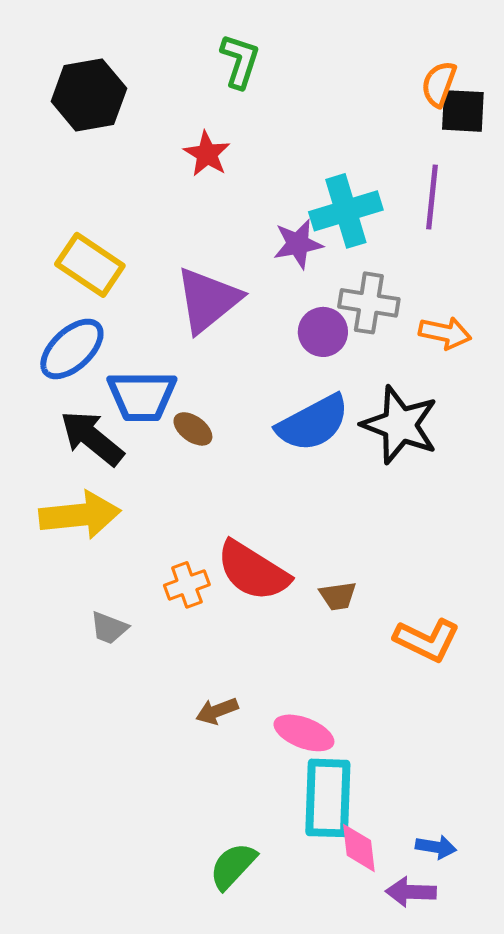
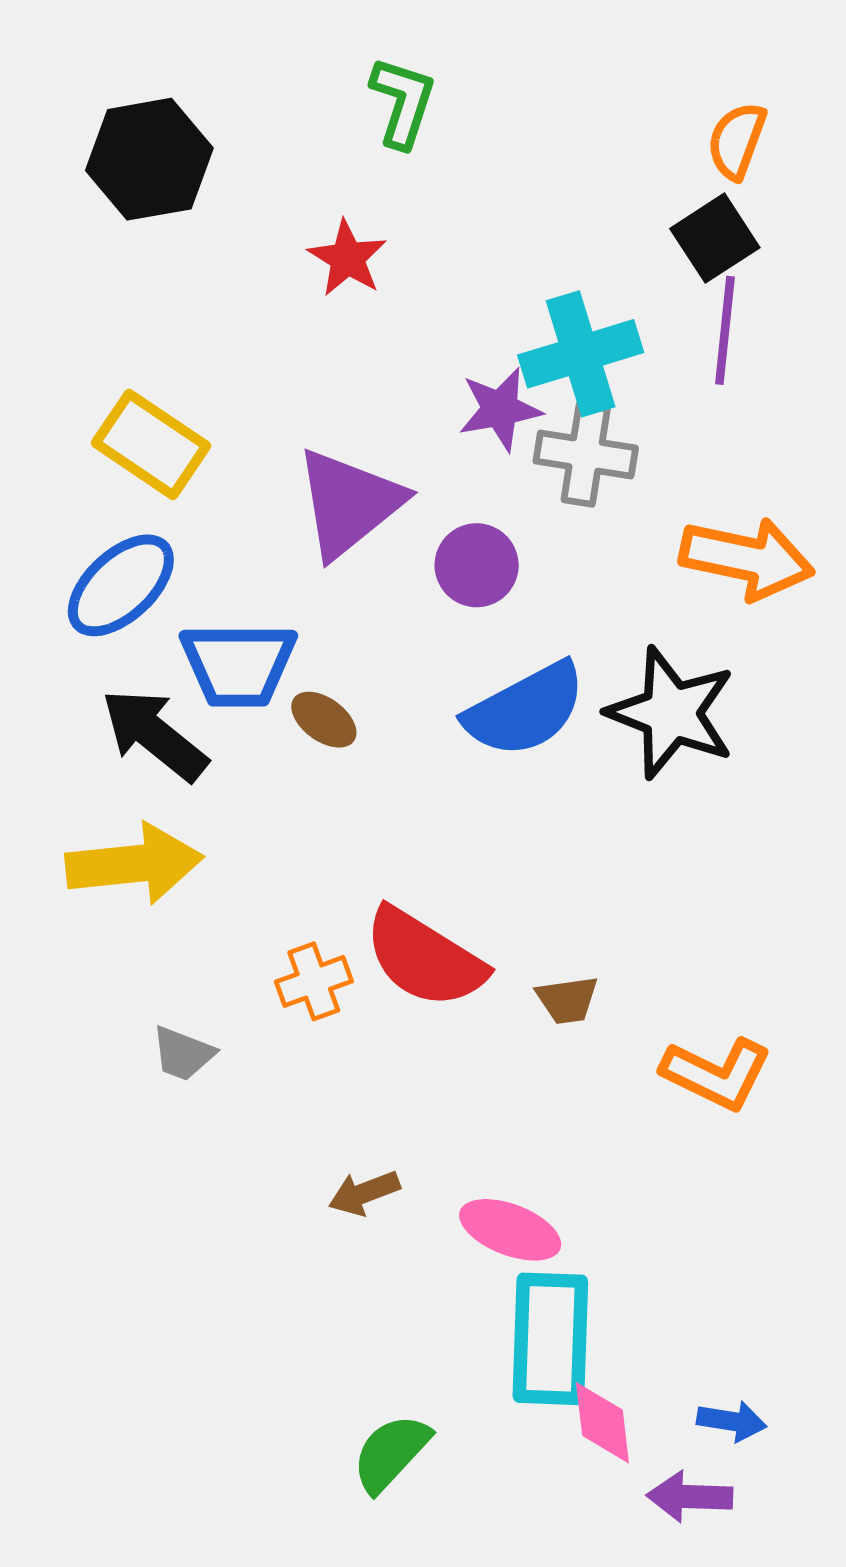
black square: (463, 111) -> (715, 238), moved, turned -36
gray cross: (369, 303) -> (586, 455), moved
purple circle: (323, 332) -> (477, 565), moved
orange arrow: (445, 333) -> (747, 559), size x1.5

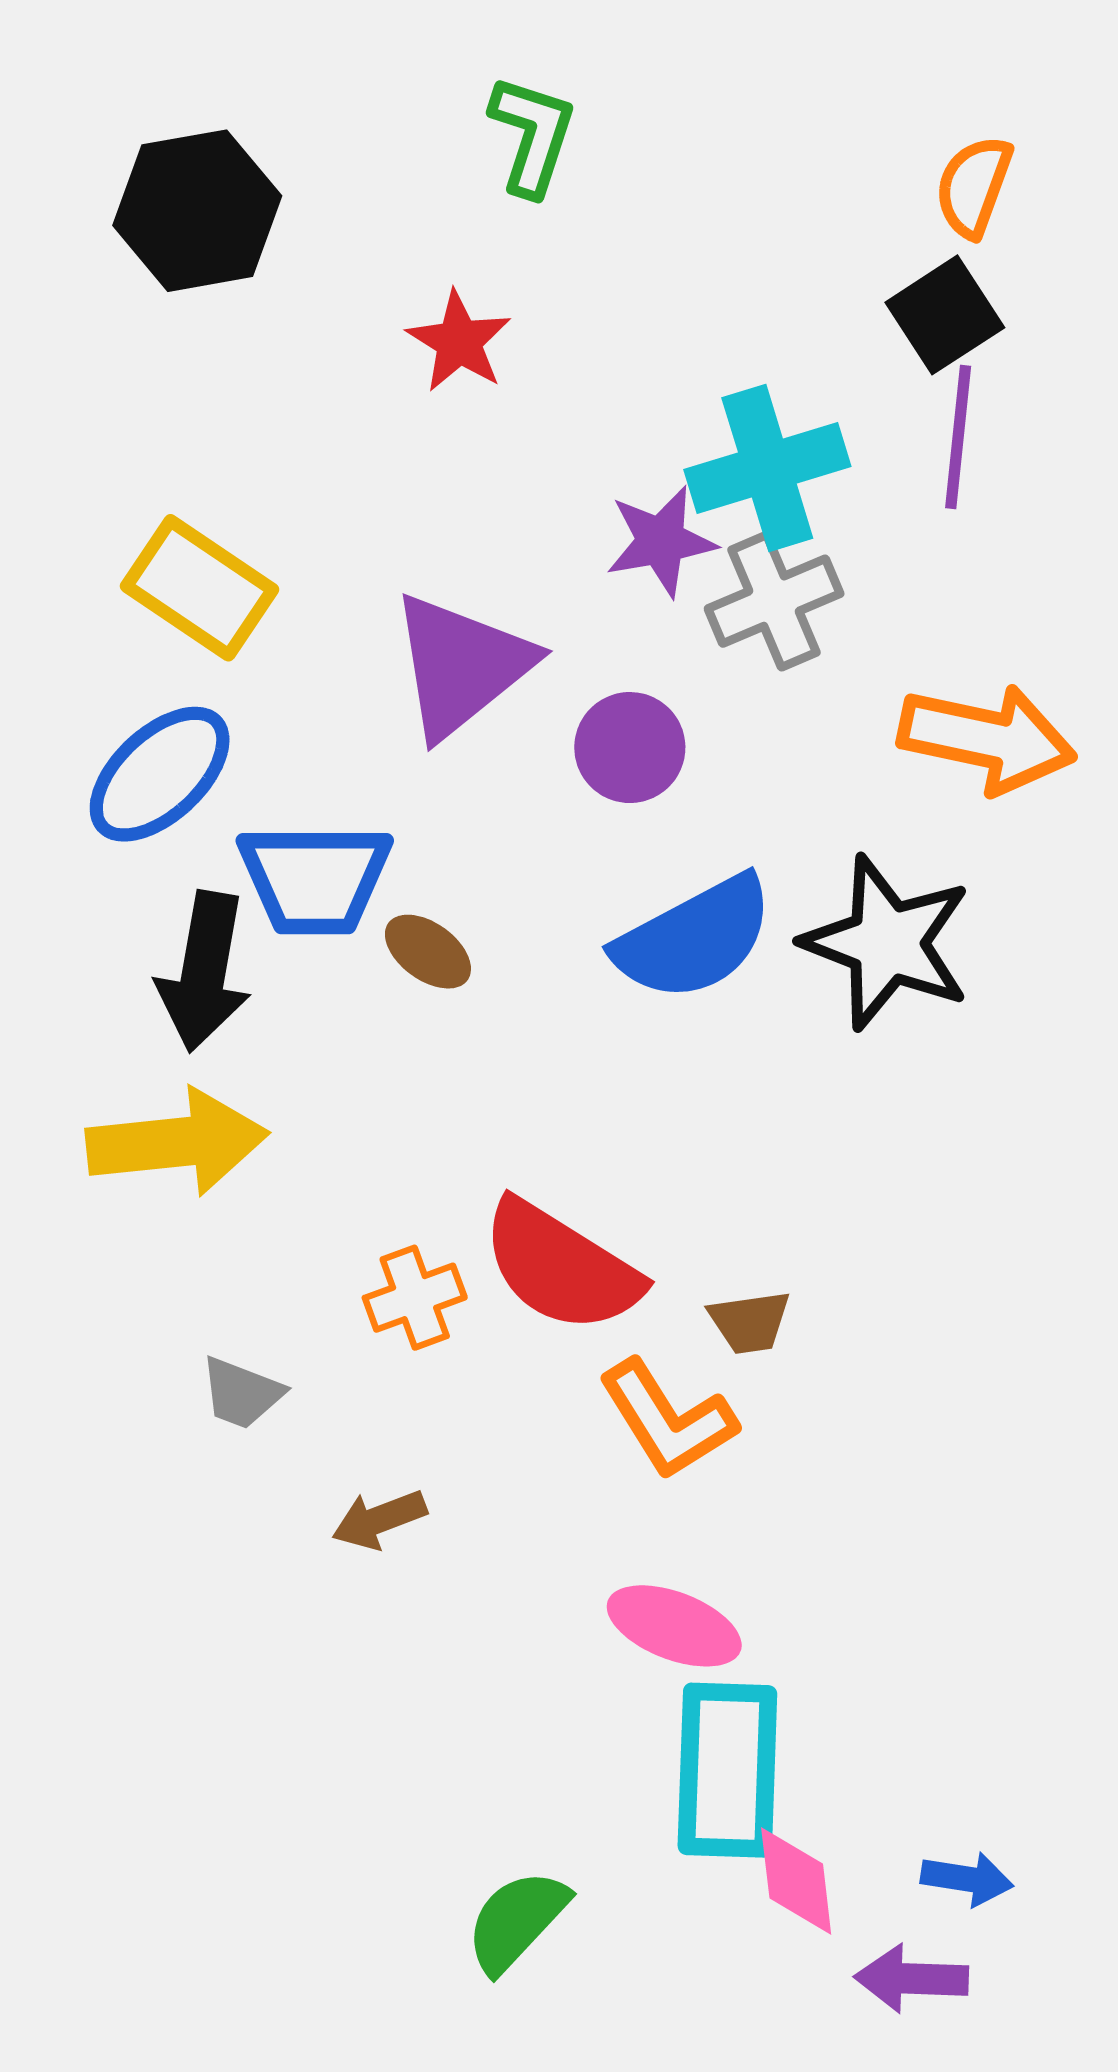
gray cross: (586, 455) -> (774, 601), turned -32
black arrow: (154, 735) -> (204, 972), turned -119
orange L-shape: (717, 1074) -> (668, 1420), moved, turned 32
brown arrow: (364, 1193) -> (379, 1519), moved

